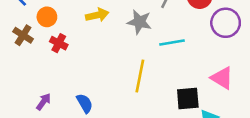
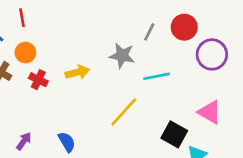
yellow arrow: (97, 15) -> (77, 72), moved
yellow line: (140, 76) -> (124, 112), turned 32
black square: (188, 98) -> (174, 134), turned 35

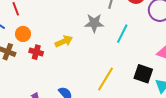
cyan line: (157, 76) -> (122, 34), turned -42
yellow line: (124, 112) -> (106, 79), moved

